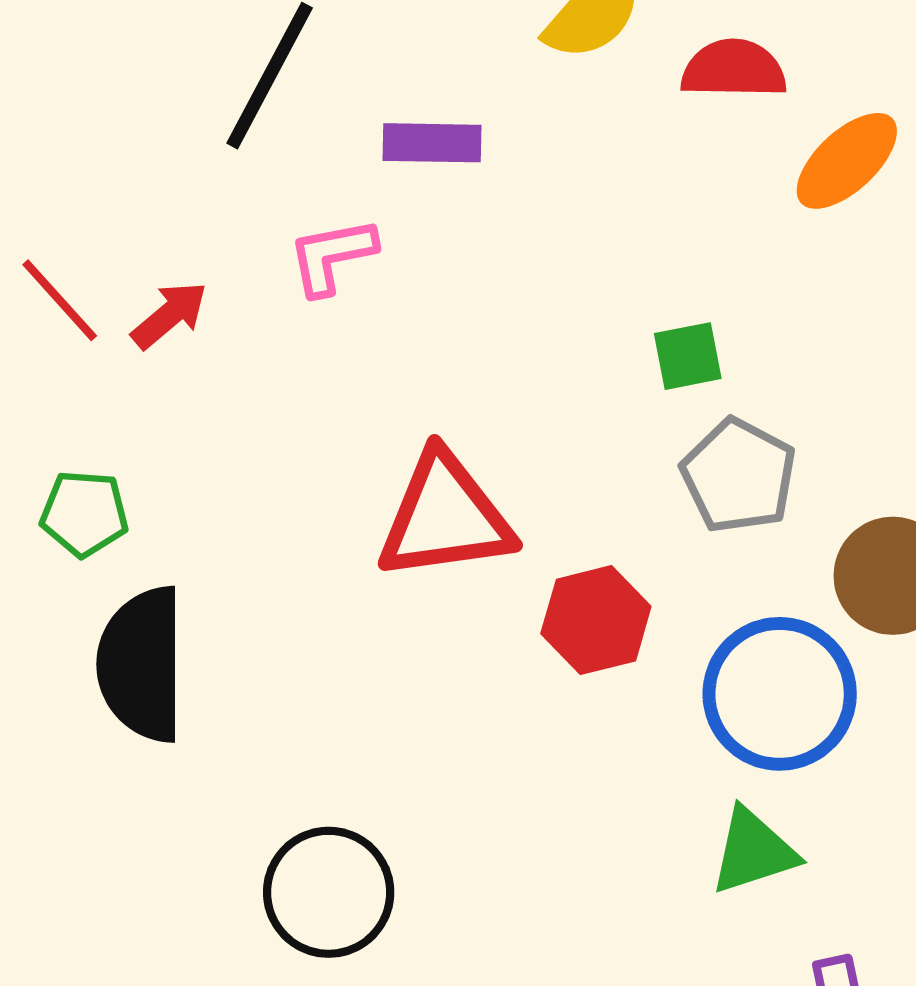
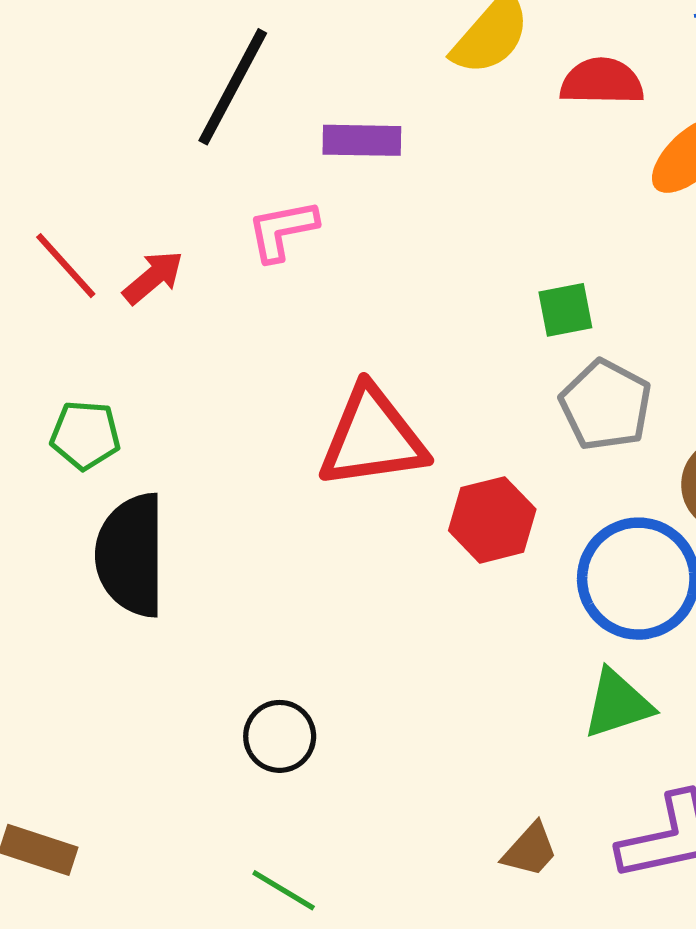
black circle: (329, 892) -> (280, 736), size x0.7

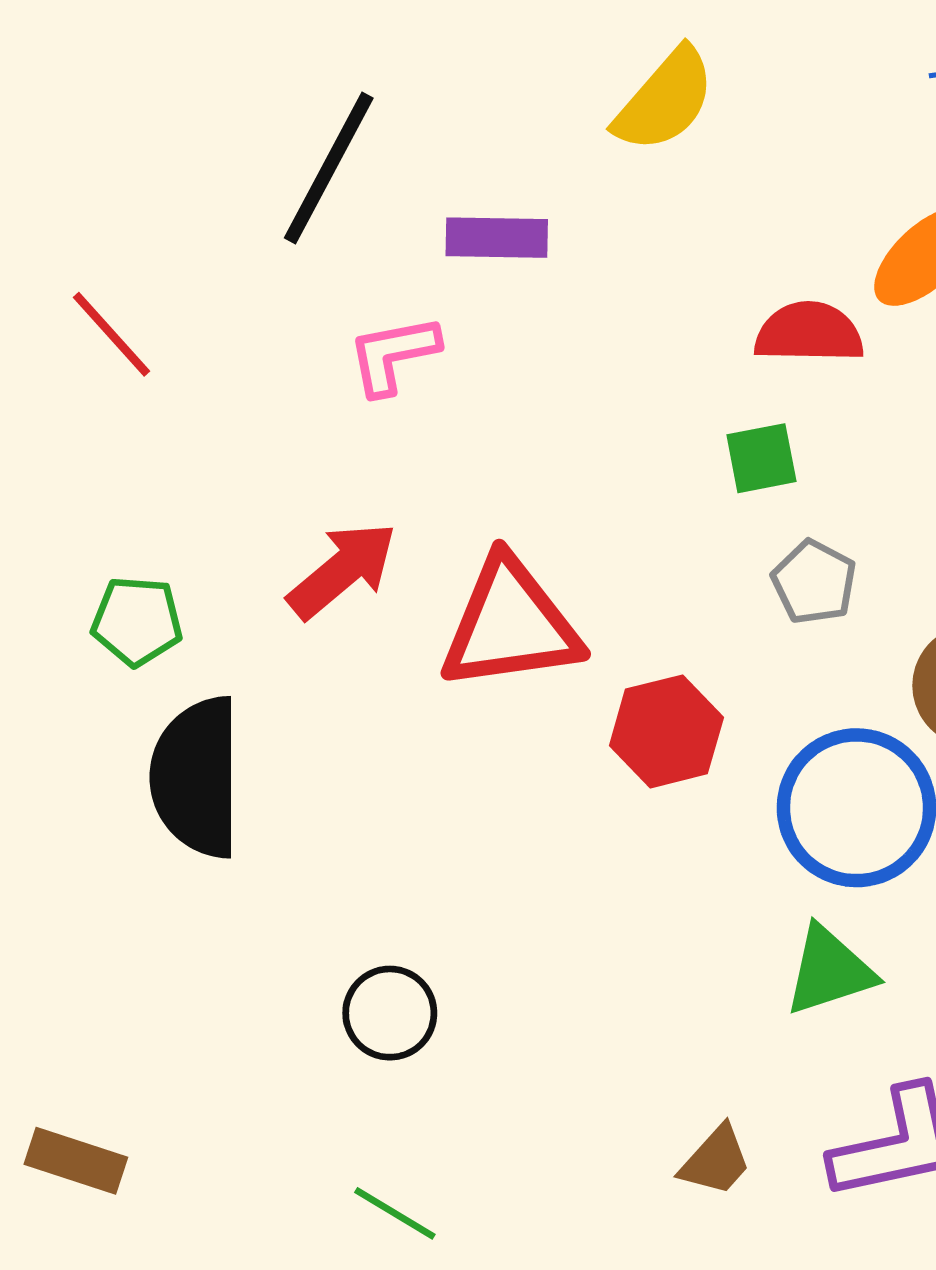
red semicircle: (602, 82) -> (809, 333), moved
red line: (66, 266) -> (112, 334), moved
red arrow: (153, 277) -> (342, 570), moved, size x1.4
gray pentagon: (606, 405) -> (814, 582), size x0.7

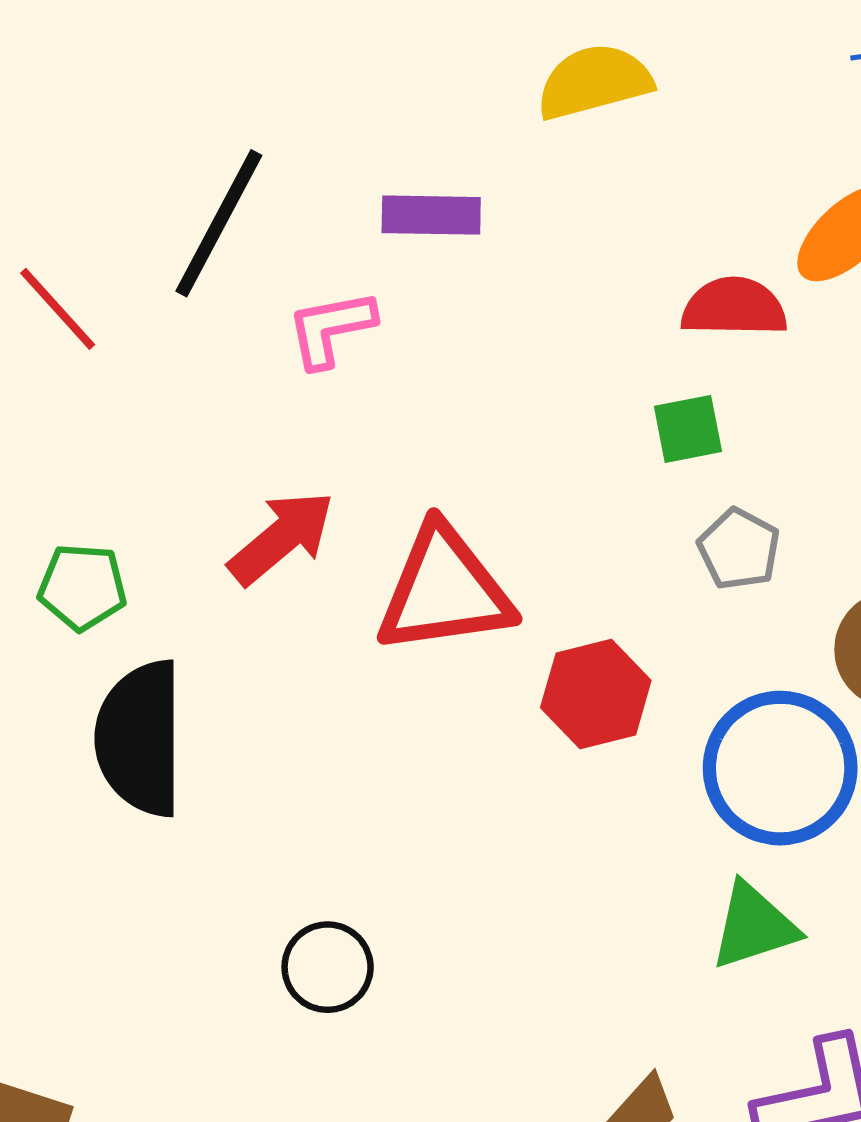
yellow semicircle: (665, 100) -> (594, 82), turned -146
black line: (329, 168) -> (219, 223), moved

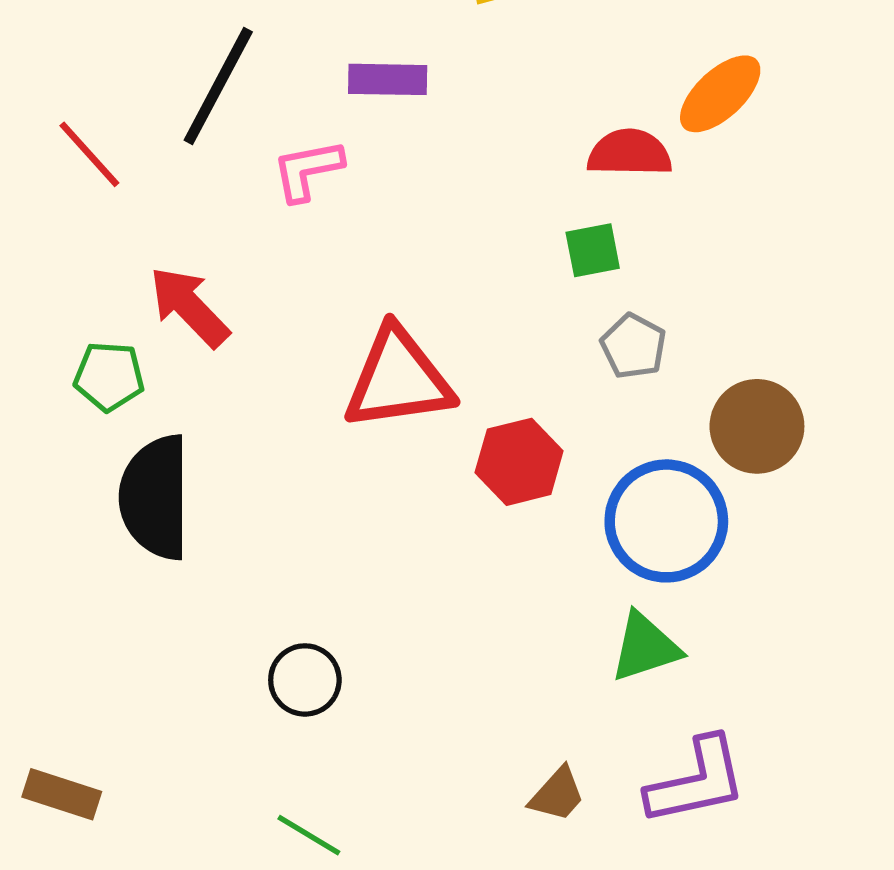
red arrow: (281, 538) -> (189, 307), moved, turned -94

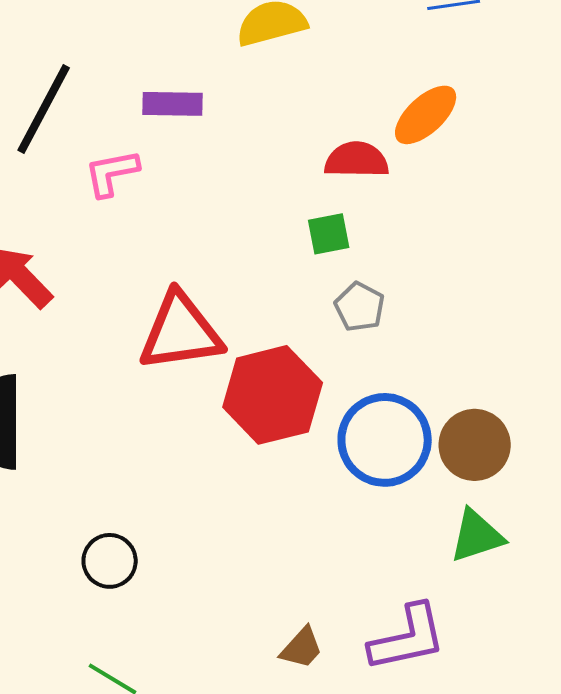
brown circle: (757, 426) -> (475, 445), moved
red hexagon: (519, 462) -> (273, 395), size x1.5
green triangle: (645, 647) -> (477, 536), moved

